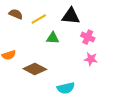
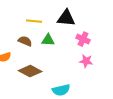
brown semicircle: (16, 14) -> (25, 41), moved
yellow line: (39, 19) -> (34, 21), turned 35

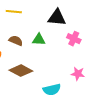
yellow line: (34, 21) -> (14, 12), moved
pink star: (86, 61) -> (78, 74), moved

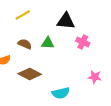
yellow line: (14, 12) -> (23, 15), turned -35
pink star: (78, 74) -> (95, 77), moved

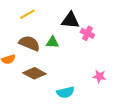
pink cross: (83, 42) -> (87, 33), moved
brown semicircle: (25, 44) -> (29, 43), size x1.5

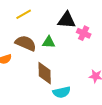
brown diamond: (34, 73) -> (45, 73), moved, turned 60

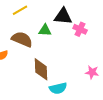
green triangle: (49, 42) -> (45, 30), moved

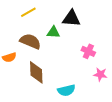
pink cross: (80, 29) -> (88, 51), moved
brown diamond: (41, 69) -> (36, 72), moved

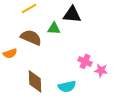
pink cross: (88, 51) -> (85, 61), moved
brown diamond: (36, 72) -> (35, 81), moved

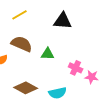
green triangle: (54, 28) -> (48, 54), moved
brown diamond: (35, 81) -> (26, 88), turned -60

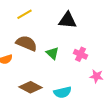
green triangle: (48, 54) -> (52, 53), turned 40
pink cross: (76, 68) -> (80, 54), moved

